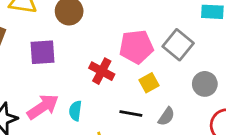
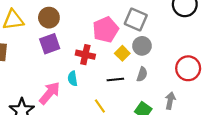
purple square: (42, 52) -> (50, 44), moved
gray circle: (205, 84) -> (142, 46), moved
cyan semicircle: (75, 111) -> (73, 79), moved

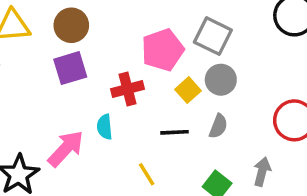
red cross: (85, 55) -> (127, 89), turned -30

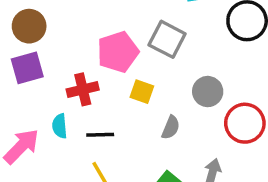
gray circle: (221, 80) -> (208, 92), moved
yellow square: (188, 90) -> (142, 92), turned -30
black line: (174, 132) -> (100, 135), moved

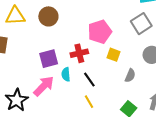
gray square: (167, 39) -> (141, 24), moved, turned 30
purple square: (27, 68) -> (49, 59), moved
black line: (100, 135) -> (89, 80), turned 56

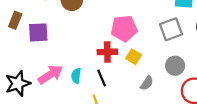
red cross: (79, 53) -> (107, 52), moved
purple square: (49, 59) -> (38, 32), moved
cyan semicircle: (66, 74) -> (76, 76), moved

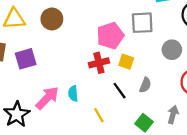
gray square: (171, 29) -> (142, 23), moved, turned 30
gray circle: (175, 66) -> (172, 50), moved
black line: (102, 78) -> (120, 91), moved

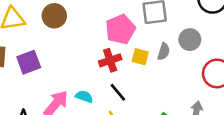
gray semicircle: (145, 85) -> (164, 52), moved
black line: (120, 91) -> (118, 92), moved
cyan semicircle: (73, 94) -> (84, 97), turned 119

